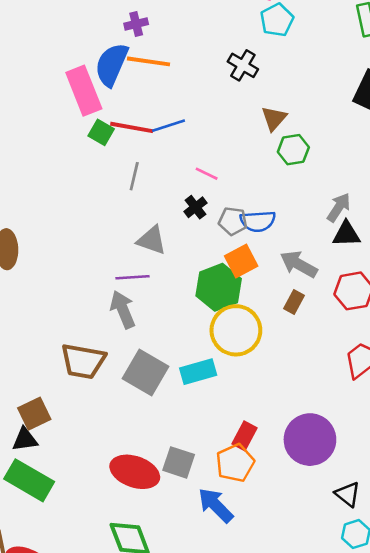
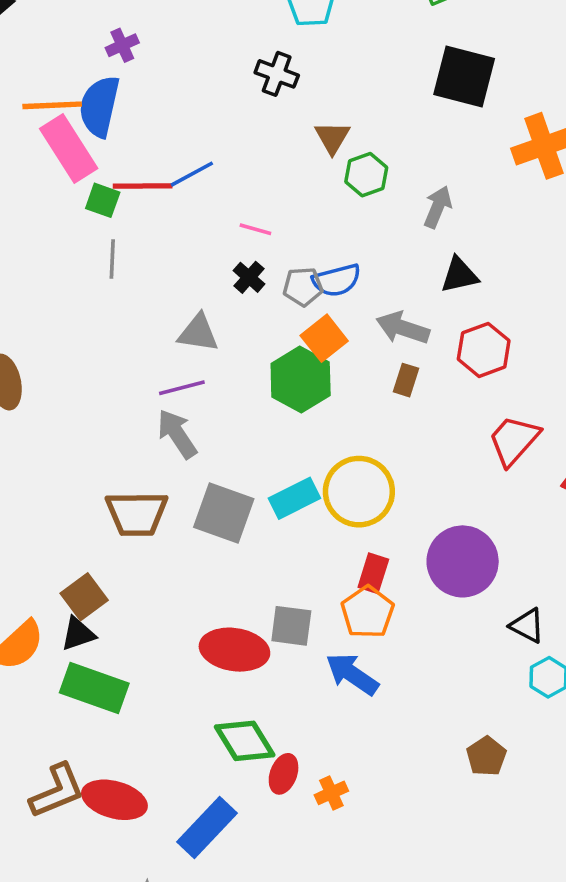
orange line: (148, 61) -> (52, 105), moved
gray line: (134, 176) -> (112, 259), moved
gray arrow: (339, 207) -> (438, 207), moved
yellow circle: (236, 330) -> (359, 492), moved

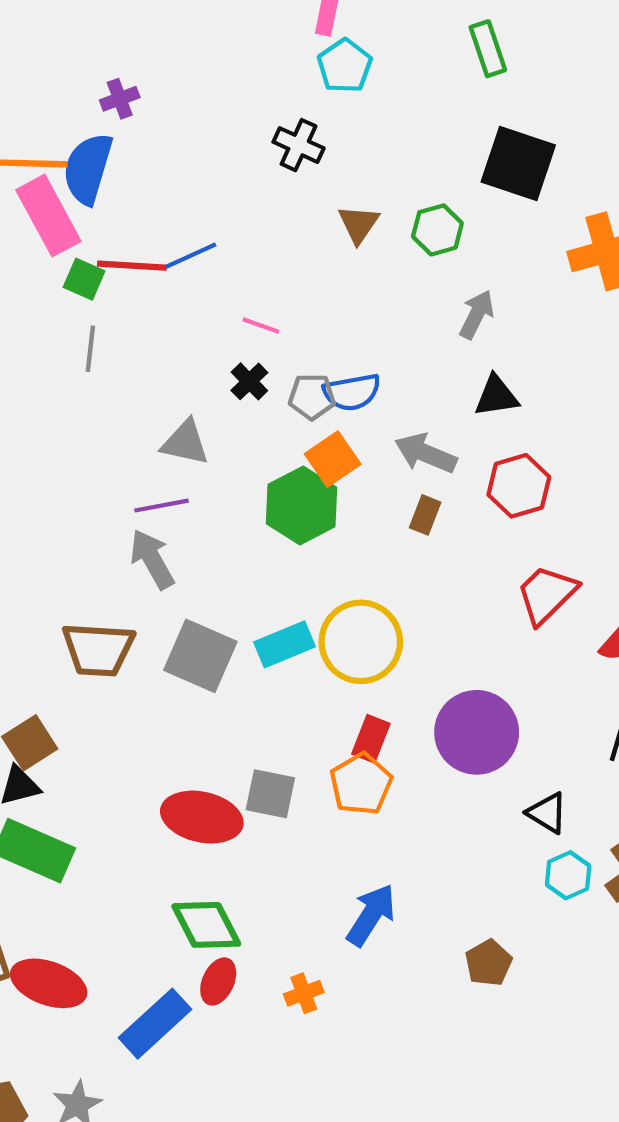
green hexagon: (366, 175) -> (437, 230), moved
blue arrow: (352, 674) -> (371, 915), moved, turned 84
red ellipse: (284, 774) -> (218, 981), moved

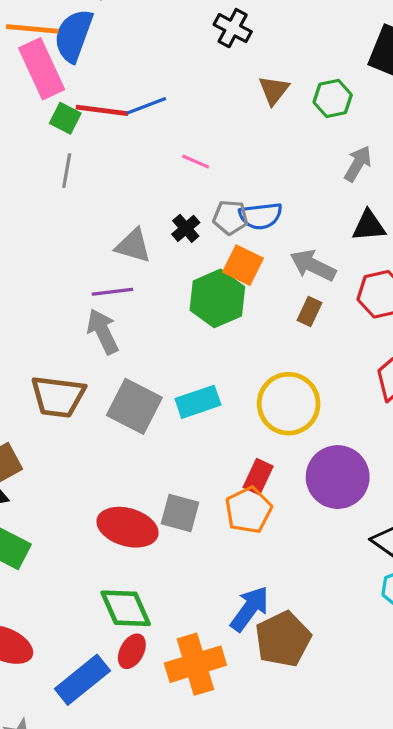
black cross: (249, 381) -> (186, 228), moved
orange square: (333, 459) -> (243, 265), turned -33
yellow circle: (361, 642) -> (289, 404), moved
brown pentagon: (489, 963) -> (283, 639), moved, size x1.6
orange cross: (304, 993) -> (195, 664), size x2.0

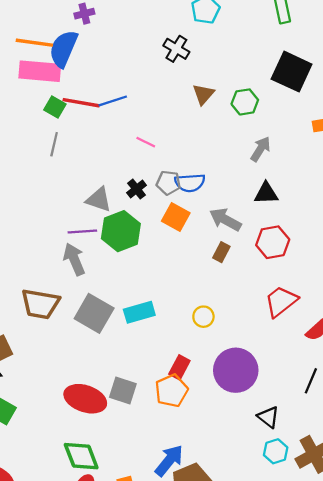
pink rectangle: (42, 69) -> (40, 71), turned -63
green hexagon: (217, 298) -> (121, 231), moved
yellow circle: (289, 404) -> (203, 317), size x0.5

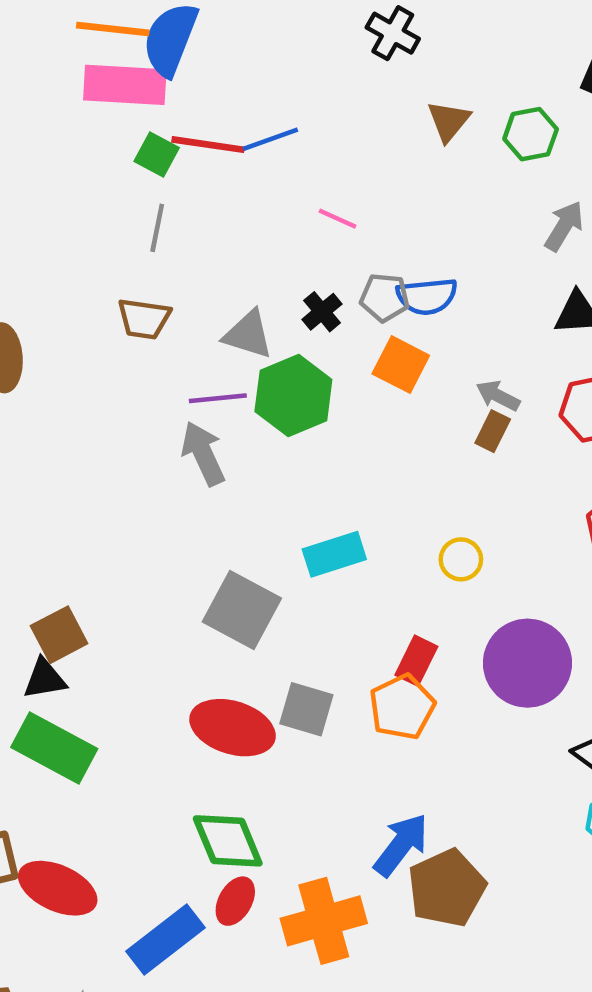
gray arrow: (225, 220) -> (498, 396), moved, size x0.7
brown trapezoid: (40, 304) -> (144, 319), moved, size x0.7
gray square: (94, 313) -> (242, 610), moved

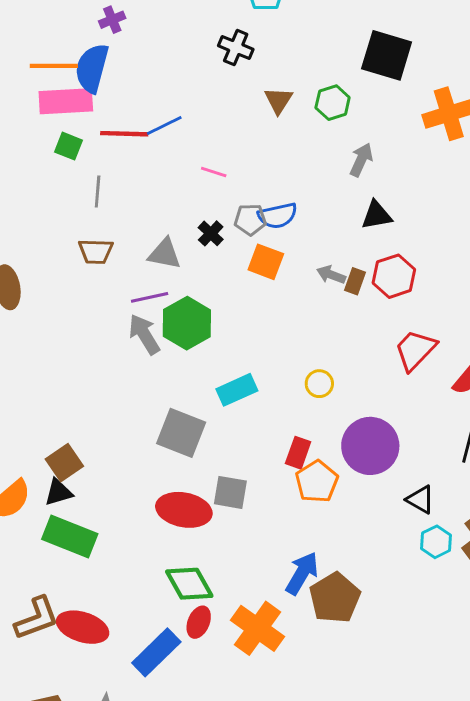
green square: (157, 154) -> (69, 146), moved
green hexagon: (293, 395) -> (187, 323), moved
brown rectangle: (493, 431) -> (355, 281), moved
orange pentagon: (402, 707) -> (317, 482), moved
orange cross: (324, 921) -> (258, 628), turned -32

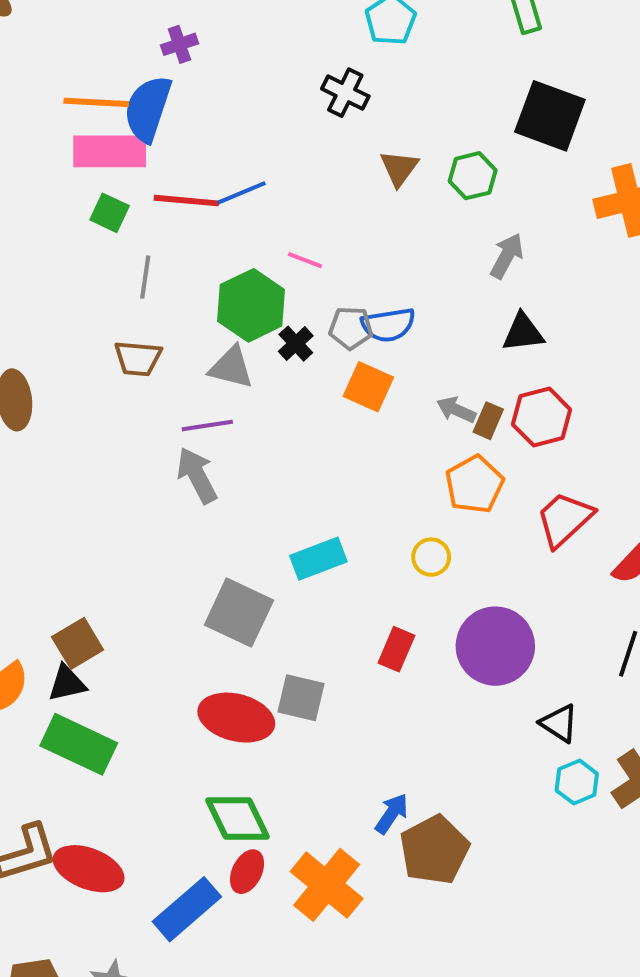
green hexagon: (187, 323) -> (251, 305), moved
orange pentagon: (317, 482) -> (474, 484), moved
blue arrow: (302, 573) -> (392, 814), size x0.7

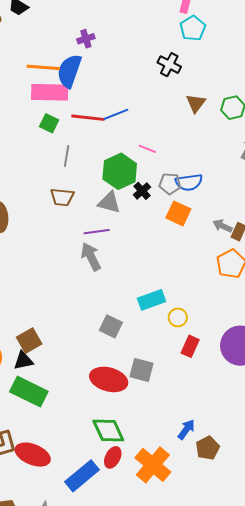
yellow circle: (431, 557) -> (178, 317), moved
gray square: (239, 613) -> (111, 326), size x0.7
brown pentagon: (434, 850) -> (208, 448), size x0.7

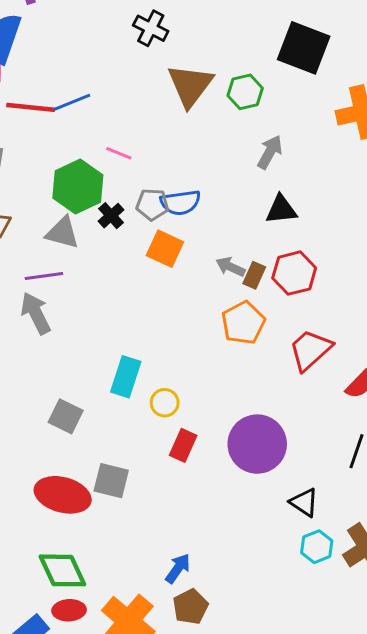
brown triangle: (196, 103) -> (190, 85), size x1.6
cyan rectangle: (152, 300) -> (126, 377), turned -52
brown pentagon: (208, 448) -> (190, 607), moved
red ellipse: (113, 457) -> (69, 610), turned 60

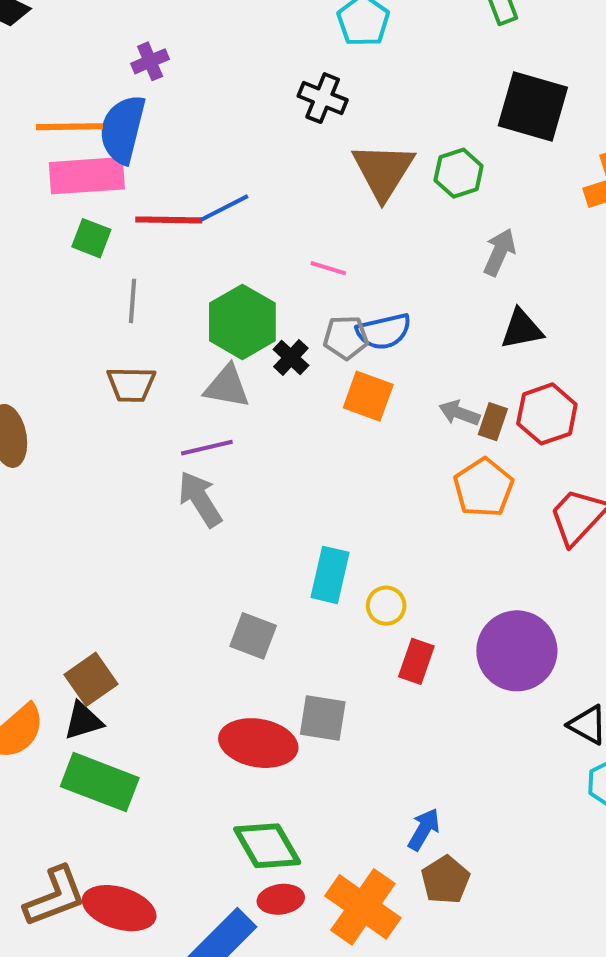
pink line: (119, 153) -> (328, 268), moved

